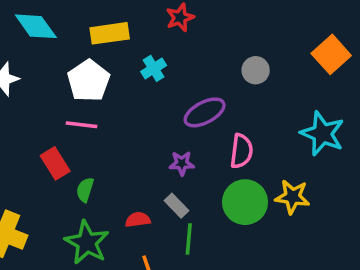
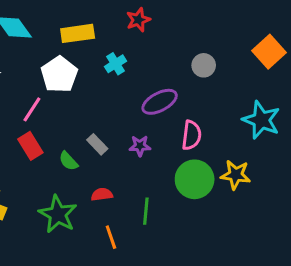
pink line: (82, 125) -> (32, 109), moved, turned -64
green semicircle: (85, 190) -> (68, 161), moved, turned -60
gray rectangle: (176, 206) -> (97, 144), moved

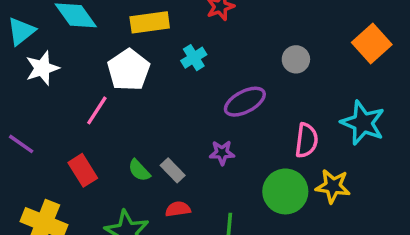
pink semicircle: (191, 135) -> (306, 140), moved
gray rectangle: (97, 144) -> (173, 170), moved
red rectangle: (30, 146) -> (83, 170), moved

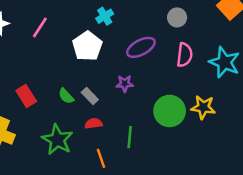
white pentagon: (129, 70) -> (87, 46), moved
pink line: (97, 110) -> (40, 27), moved
pink semicircle: (306, 140) -> (185, 55), moved

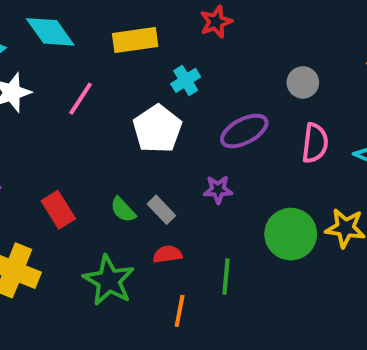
orange line: (101, 158) -> (180, 311), turned 30

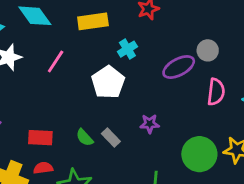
purple ellipse: (244, 131) -> (179, 67), moved
red rectangle: (58, 210) -> (40, 138), turned -55
red semicircle: (167, 254) -> (43, 168), moved

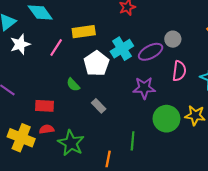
yellow rectangle: (93, 21) -> (84, 32), moved
cyan cross: (127, 49) -> (122, 49), moved, size x1.5
purple star: (150, 124) -> (144, 88), moved, size x1.5
green semicircle: (85, 138) -> (73, 85), moved

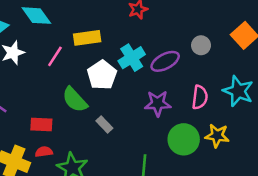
gray circle: (173, 39) -> (201, 45), moved
pink semicircle: (179, 71) -> (200, 97), moved
green semicircle: (73, 85) -> (75, 100), size x1.6

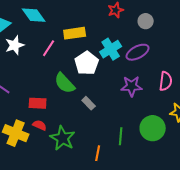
gray circle: (201, 45) -> (146, 21), moved
green circle: (184, 139) -> (153, 128), moved
red semicircle: (44, 152) -> (40, 125), turned 32

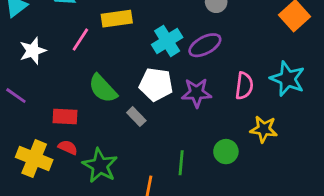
white star: (15, 45) -> (33, 51), moved
white pentagon: (87, 63) -> (156, 84), moved, turned -30
green circle: (153, 128) -> (226, 152), size x0.7

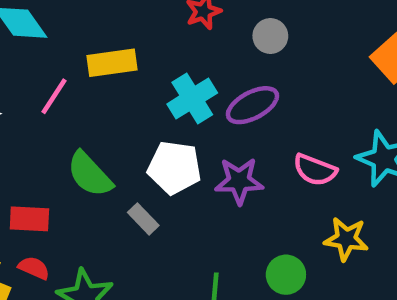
pink semicircle: (244, 86) -> (315, 170), turned 104

